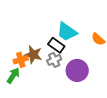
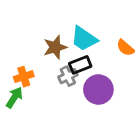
black rectangle: (56, 45) -> (80, 65), moved, turned -56
brown star: (33, 55) -> (55, 47), moved, turned -30

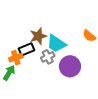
cyan trapezoid: (84, 39) -> (56, 44), moved
black rectangle: (80, 65) -> (27, 49), moved

